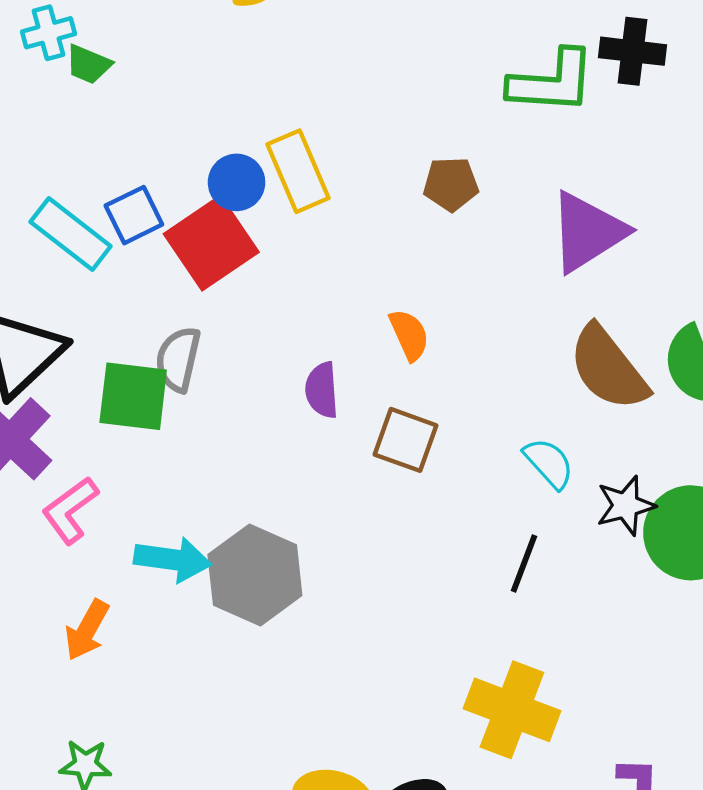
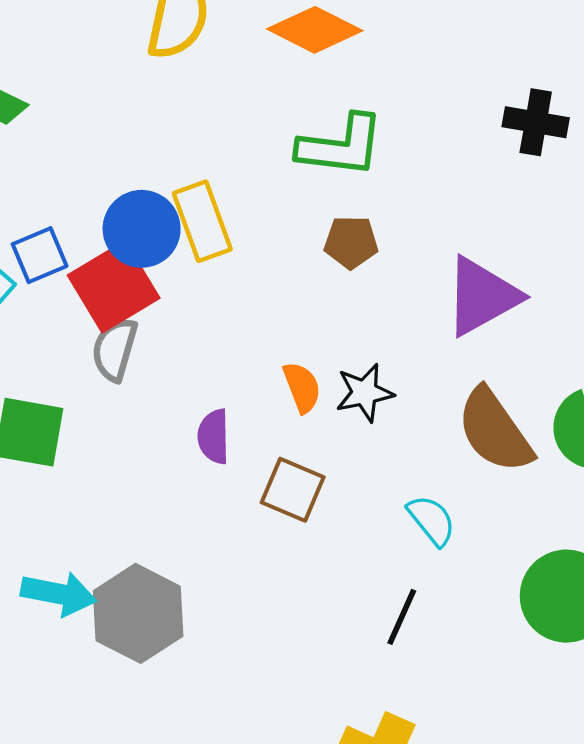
green L-shape: (552, 82) -> (341, 146), moved
blue circle: (237, 182) -> (142, 229), size x1.4
gray semicircle: (178, 359) -> (115, 349), moved
black star: (626, 505) -> (365, 393), moved

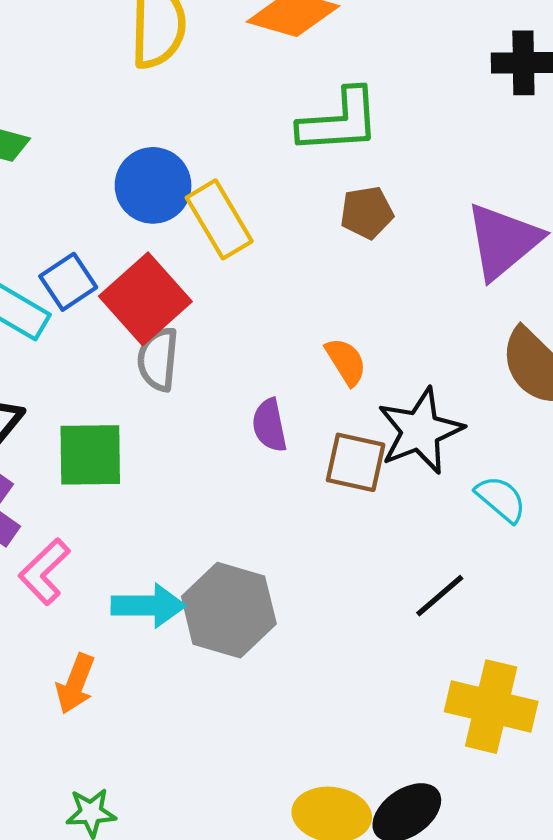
blue circle: (142, 229) -> (153, 185), moved
black star: (365, 393) -> (420, 431), moved, size x1.5
cyan semicircle: (432, 520) -> (501, 499), moved
black line: (402, 617) -> (440, 596), moved, turned 36

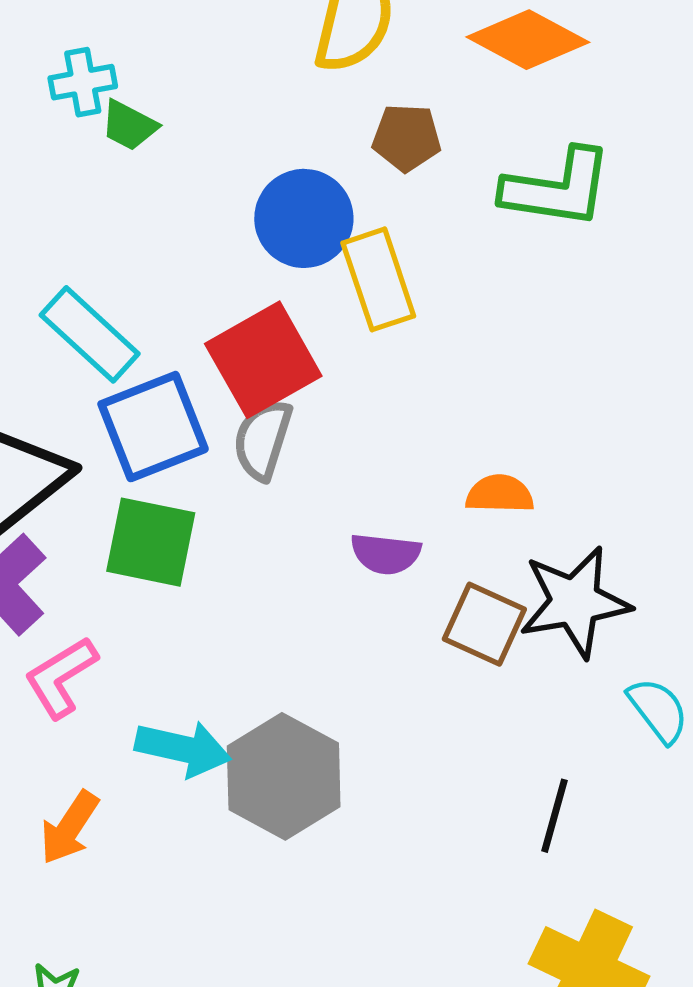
brown pentagon: (367, 212) -> (407, 138), moved
blue square: (68, 282) -> (153, 427), moved, size x1.5
orange semicircle: (346, 362) -> (500, 494), turned -69
purple semicircle: (269, 425) -> (386, 554), turned -84
black line: (440, 596) -> (555, 816), turned -46

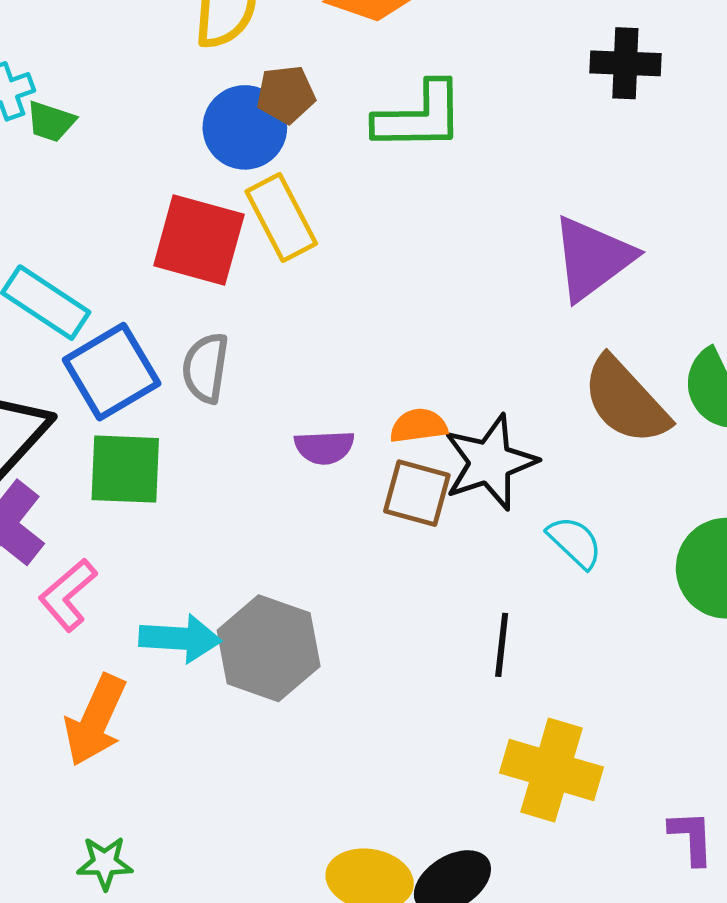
blue circle: (304, 218) -> (245, 127), moved
red square: (263, 360) -> (199, 240), moved, turned -36
orange semicircle: (500, 494) -> (419, 426), moved
orange arrow: (69, 828) -> (95, 720), size x1.4

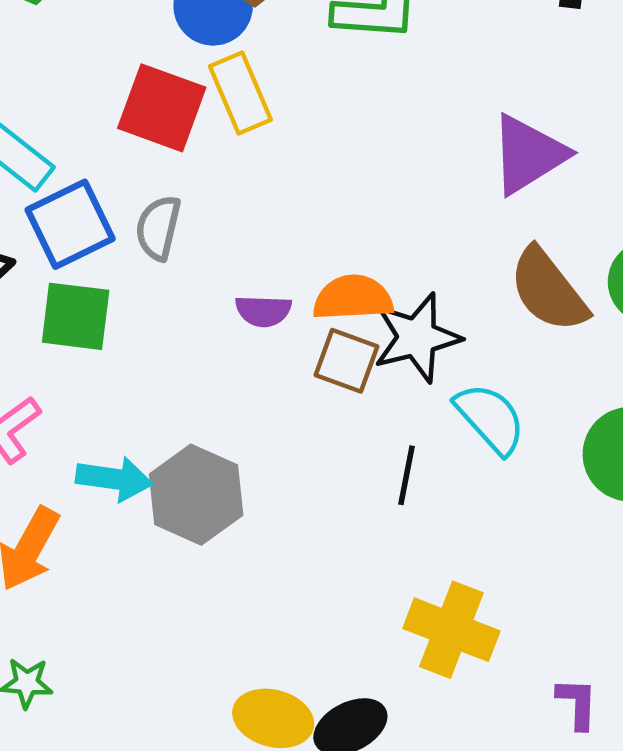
orange semicircle: (419, 426) -> (353, 298), size x1.5
cyan semicircle: (575, 542) -> (490, 418), size x1.4
black line: (502, 645) -> (406, 475), moved

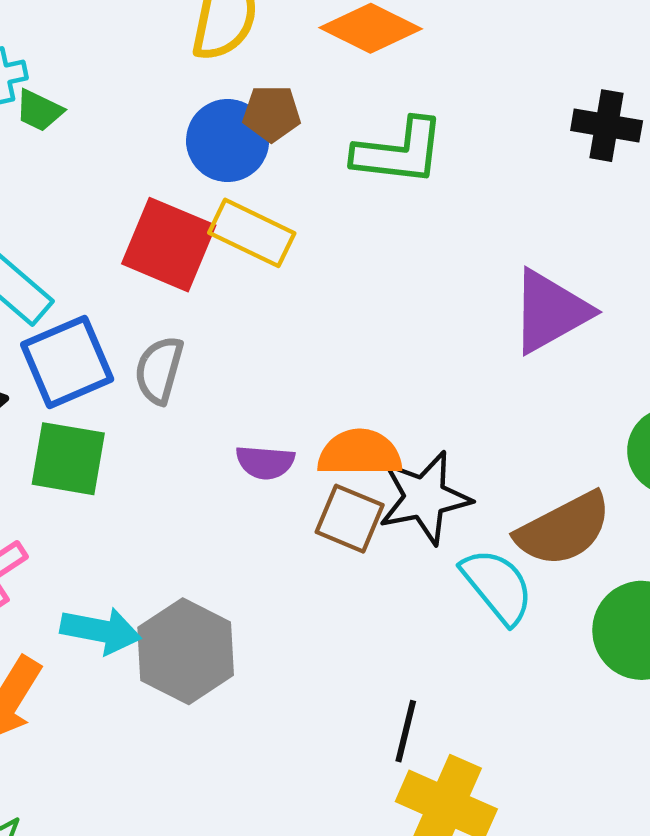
yellow rectangle: (240, 93) -> (252, 233), turned -44
brown semicircle: (548, 290) -> (564, 529), moved, turned -82
black line: (406, 475) -> (406, 731), moved

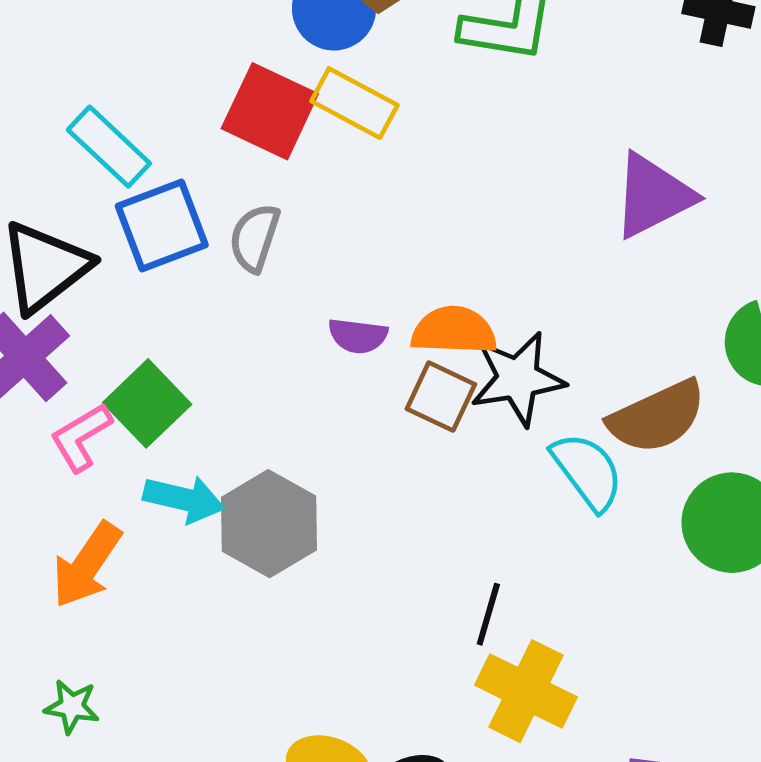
green square: (68, 459) -> (147, 403), moved, turned 34

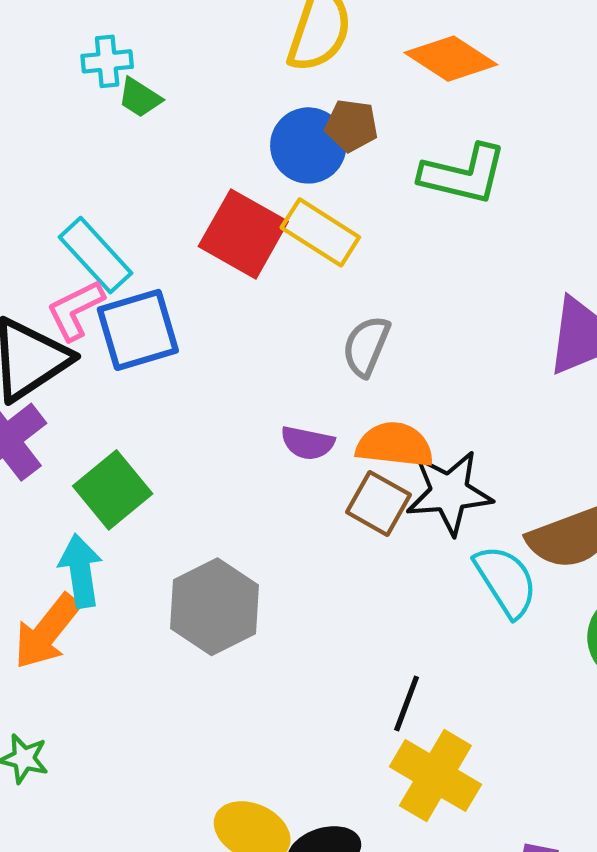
gray semicircle: (255, 238) -> (366, 346), moved
pink L-shape: (81, 437) -> (75, 310), moved
cyan arrow: (184, 499) -> (81, 571), moved, turned -116

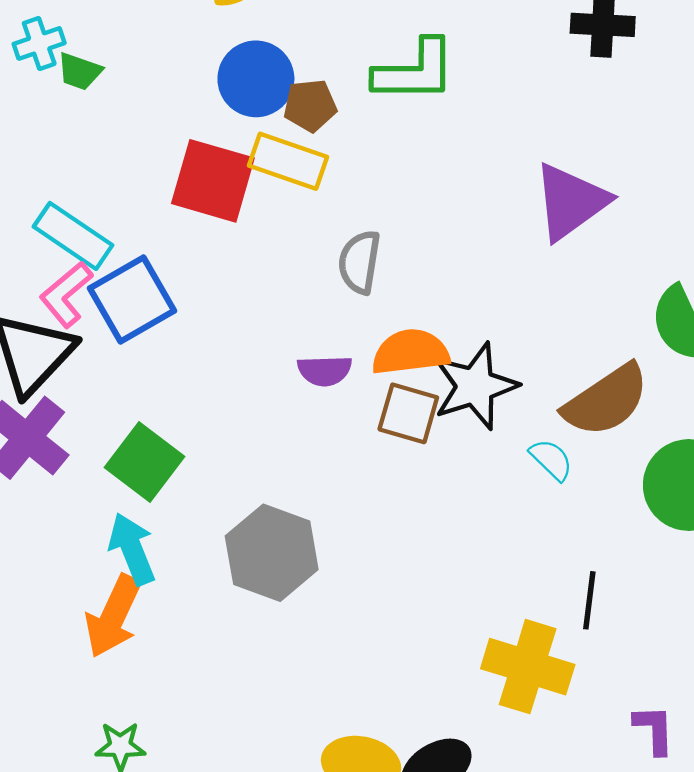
brown pentagon: (351, 126) -> (310, 105), moved
cyan semicircle: (506, 581) -> (551, 460), size x0.6
black line: (407, 703) -> (589, 600), moved

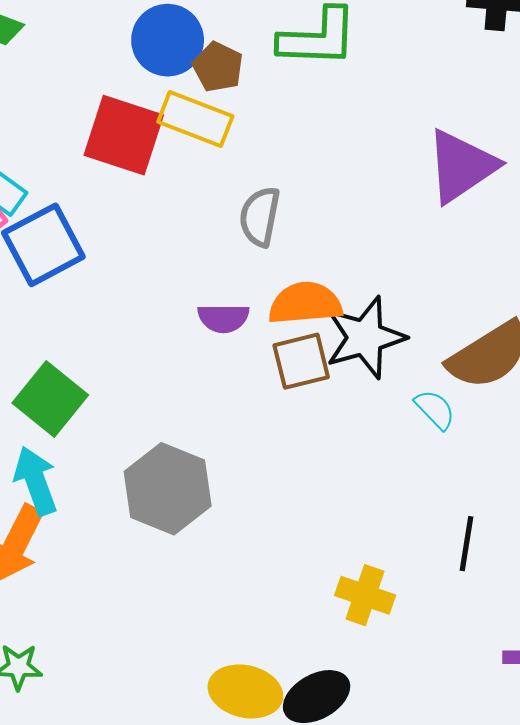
brown pentagon: (310, 105) -> (218, 67), turned 30
brown square: (408, 413) -> (301, 361), turned -32
yellow cross: (528, 667) -> (365, 595), moved, size x0.7

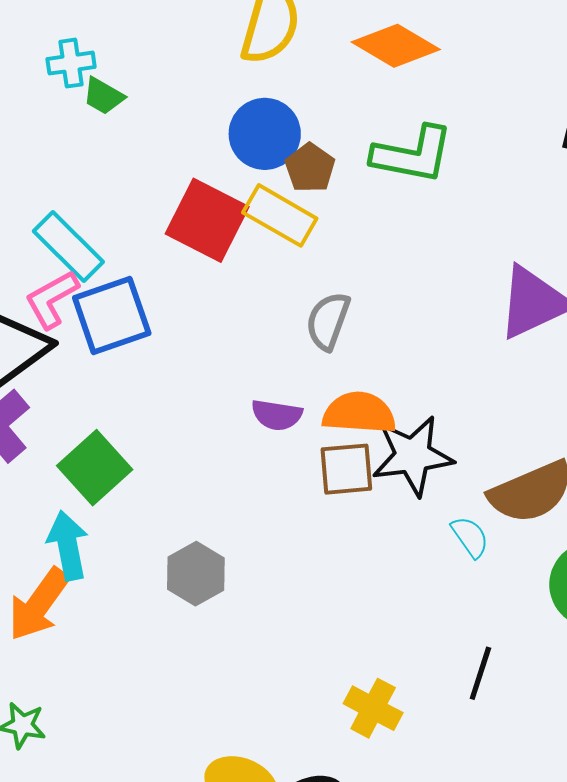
gray hexagon: (168, 489) -> (196, 574), size x0.7

